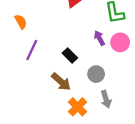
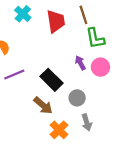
purple line: (32, 50) -> (14, 75), turned 42
black rectangle: (70, 56) -> (52, 80), size x1.5

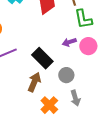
purple arrow: (80, 63) -> (69, 42), turned -80
brown arrow: (43, 105) -> (34, 82), turned -108

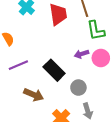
brown arrow: (34, 82) -> (34, 95), moved, turned 90

